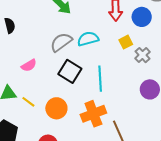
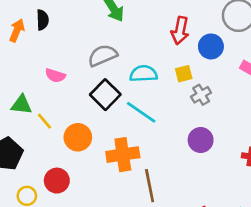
cyan semicircle: (88, 39) -> (144, 74), moved
pink semicircle: (29, 65) -> (55, 76), turned 35
cyan line: (100, 79) -> (141, 112), turned -65

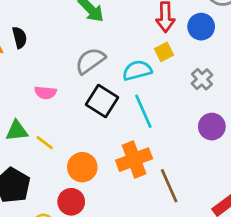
yellow square: (184, 74) -> (164, 52), moved
cyan line: (141, 112) -> (143, 111), turned 44
orange circle: (78, 137) -> (82, 167), moved

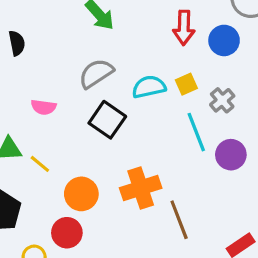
yellow square: (164, 52) -> (186, 84), moved
cyan line: (143, 111) -> (196, 132), moved

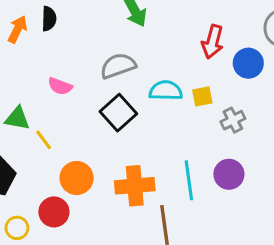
cyan line: (196, 132) -> (189, 180), moved

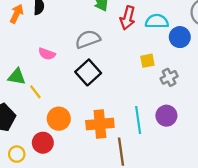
red arrow: (213, 42) -> (128, 18), moved
cyan semicircle: (166, 91) -> (157, 21), moved

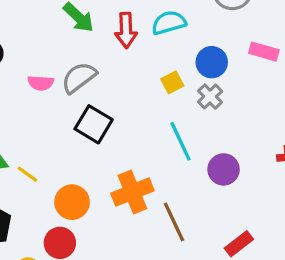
blue circle: (180, 37) -> (212, 62), moved
pink semicircle: (47, 54) -> (41, 83), moved
purple circle: (166, 116) -> (224, 169), moved
cyan line: (138, 120) -> (181, 141), moved

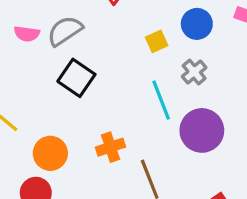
gray cross: (210, 97) -> (194, 72), moved
purple circle: (224, 169) -> (202, 130), size x1.4
orange cross: (132, 192) -> (111, 147), size x0.7

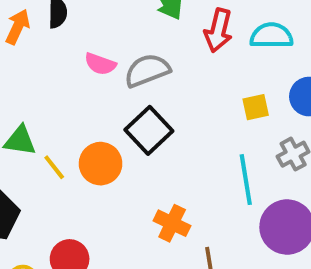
orange cross: (111, 147) -> (172, 223), turned 32
orange circle: (50, 153) -> (101, 164), moved

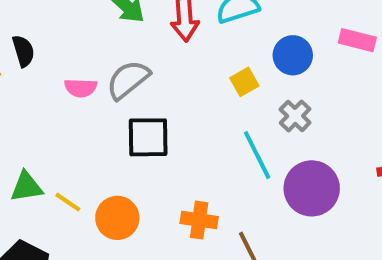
black square: (149, 130) -> (148, 137), turned -30
orange circle: (101, 164) -> (117, 218), moved

